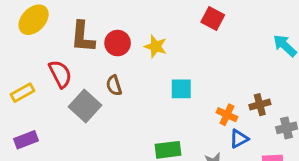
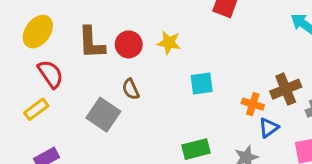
red semicircle: (60, 74) -> (51, 74), moved
brown cross: (260, 105) -> (286, 89), size x1.4

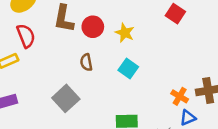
cyan square: (202, 83) -> (128, 69), moved, turned 30
gray square: (103, 115) -> (66, 98), moved

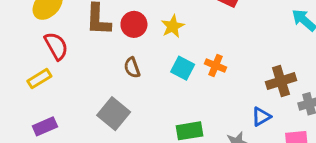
yellow star: (125, 33) -> (173, 26), turned 30
orange cross: (180, 96) -> (216, 65), moved

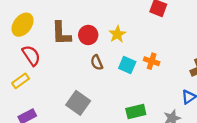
brown semicircle: (132, 68) -> (97, 62), moved

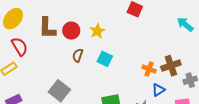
orange cross: (152, 61) -> (149, 69), moved
brown semicircle: (97, 62) -> (78, 55), turned 40

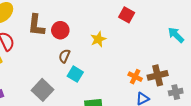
yellow star: (97, 31) -> (98, 39), moved
cyan square: (105, 59) -> (75, 74), moved

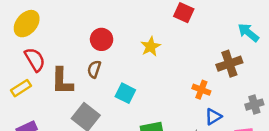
brown L-shape: (36, 25) -> (62, 81), moved
brown semicircle: (64, 56) -> (94, 69), moved
brown cross: (158, 75) -> (229, 64), moved

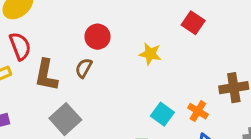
yellow star: (151, 47) -> (150, 54), turned 30
cyan square: (125, 93) -> (162, 114), moved

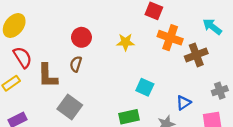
orange cross: (198, 111) -> (170, 38), moved, size x1.5

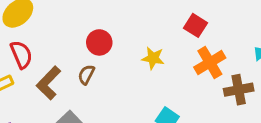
orange cross: (170, 38) -> (210, 62), turned 30
brown L-shape: (48, 76) -> (49, 83), turned 35

